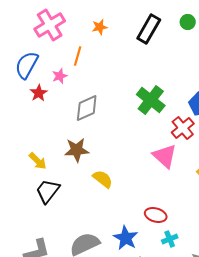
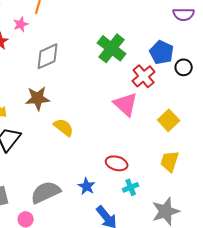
blue star: (126, 238) -> (87, 186), size x0.7

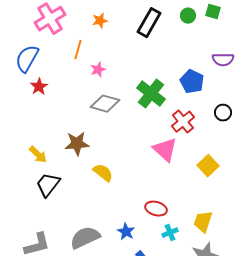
pink star: (21, 24) -> (98, 70), moved
blue pentagon: (162, 52) -> (192, 82), moved
gray diamond: (48, 56) -> (105, 104), moved, turned 40
yellow trapezoid: (170, 161) -> (203, 222), moved

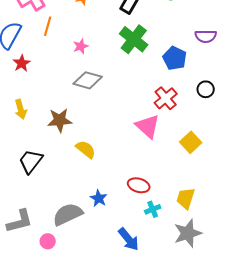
orange line: (78, 50) -> (48, 26), moved
green cross: (151, 94) -> (134, 39), moved
yellow arrow: (38, 155) -> (21, 109), moved, turned 30
blue star: (126, 232) -> (99, 198), moved

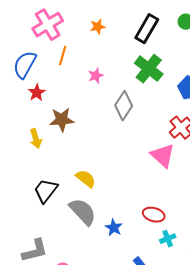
gray diamond: (88, 80) -> (124, 106), moved, turned -72
brown star: (60, 120) -> (62, 120), moved
yellow semicircle: (86, 149) -> (86, 179), moved
gray semicircle: (68, 214) -> (83, 212), moved, turned 72

